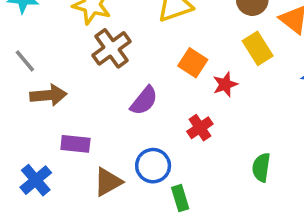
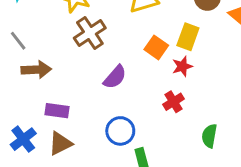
yellow rectangle: (258, 48) -> (188, 37), moved, turned 50
red cross: (200, 128) -> (174, 102), moved
brown triangle: (108, 182) -> (60, 143), moved

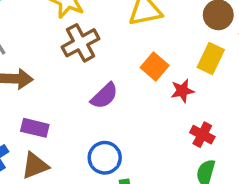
yellow rectangle: (188, 37) -> (211, 58), moved
red cross: (174, 102) -> (202, 135), moved, turned -36

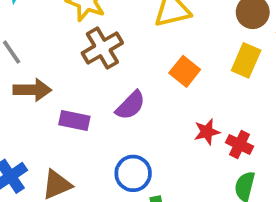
red star: (182, 91) -> (207, 132), moved
purple rectangle: (35, 128) -> (74, 120), moved

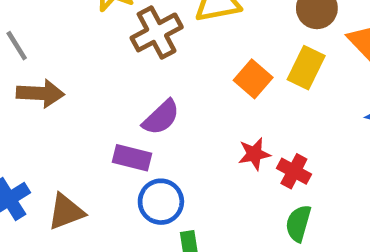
brown cross: (102, 48) -> (157, 32), moved
orange square: (185, 71) -> (253, 79), moved
purple rectangle: (74, 120) -> (132, 158), moved

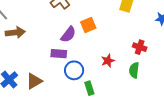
orange square: (253, 79) -> (88, 25), moved, turned 35
red star: (254, 154) -> (108, 61), moved
red cross: (294, 171) -> (140, 47), moved

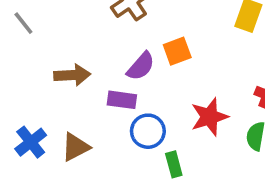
brown arrow: (15, 32) -> (72, 75), moved
red star: (108, 61) -> (209, 117), size x1.5

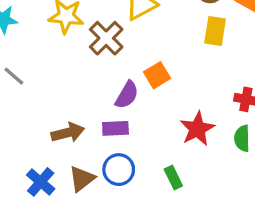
brown arrow: (72, 75) -> (68, 133), moved
blue circle: (148, 131) -> (119, 170), moved

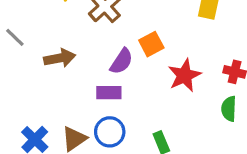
red star: (197, 129) -> (184, 75), moved
brown arrow: (68, 133) -> (60, 58), moved

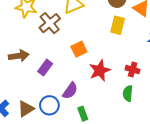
purple semicircle: (121, 61) -> (70, 91), moved
purple rectangle: (109, 93) -> (45, 68), moved, turned -56

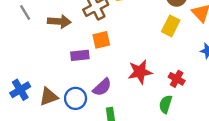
orange square: (79, 49) -> (101, 40), moved
brown arrow: (19, 56) -> (59, 21), moved
purple rectangle: (45, 68) -> (80, 55), turned 35

